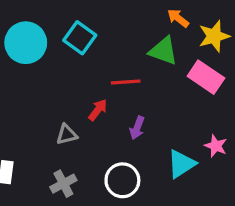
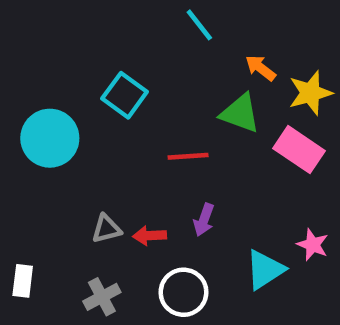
cyan circle: (26, 43) -> (50, 138), moved
red arrow: (98, 110) -> (150, 236), moved, turned -130

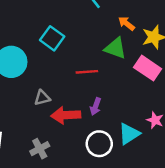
gray triangle: (106, 229) -> (42, 98), moved
red arrow: (150, 236) -> (66, 115), size x1.6
white circle: (184, 292) -> (99, 144), moved

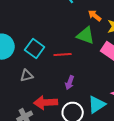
cyan square: (52, 38) -> (35, 49), moved
red arrow: (66, 115) -> (46, 103), moved

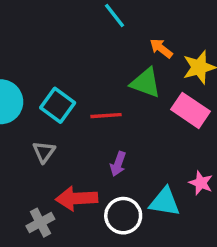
gray triangle: (27, 76) -> (44, 152), turned -40
cyan triangle: (97, 105) -> (165, 202), turned 42

